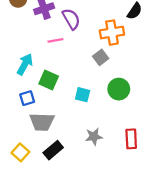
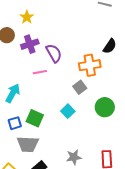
green square: (49, 80) -> (35, 118), moved
green circle: (119, 89) -> (105, 107), moved
cyan square: (83, 95) -> (68, 111), moved, turned 32

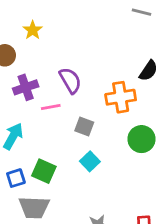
purple cross: (30, 44) -> (26, 87), moved
gray square: (80, 87) -> (84, 126), moved, turned -32
green circle: (105, 107) -> (141, 139), moved

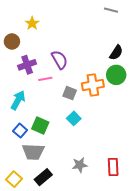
orange cross: (121, 97) -> (93, 85), moved
green circle: (141, 139) -> (116, 75), moved
blue square: (16, 178) -> (20, 131), turned -32

